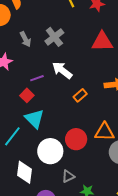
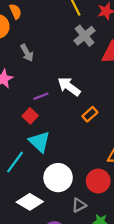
gray cross: (54, 37) -> (85, 36), moved
red circle: (76, 139) -> (98, 181), moved
white diamond: (25, 172) -> (30, 202), turned -65

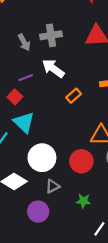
gray cross: (85, 36) -> (51, 35), moved, turned 30
gray arrow: (27, 53) -> (24, 42), moved
gray triangle: (79, 205) -> (53, 186), moved

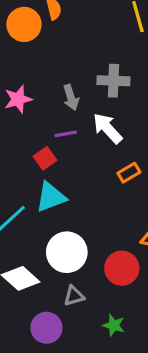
gray arrow: (24, 42) -> (71, 97), moved
cyan triangle: (24, 122) -> (51, 197), turned 45

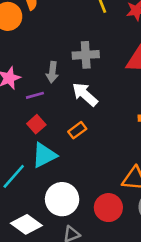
gray arrow: (71, 97) -> (52, 72), turned 30
purple line: (66, 134) -> (35, 95), moved
orange rectangle: (129, 173) -> (77, 130), moved

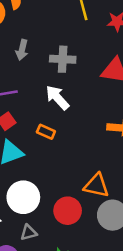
gray arrow: (52, 72) -> (22, 50), moved
orange rectangle: (77, 130) -> (46, 132), turned 54

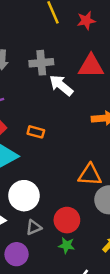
white arrow: (57, 98) -> (61, 85), moved
red circle: (68, 211) -> (67, 220), moved

